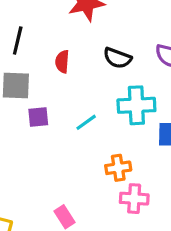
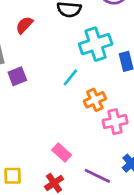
red semicircle: (62, 62) -> (24, 25), turned 54
cyan line: (86, 122) -> (70, 77), moved

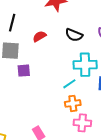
cyan line: (70, 77) -> (69, 84), moved

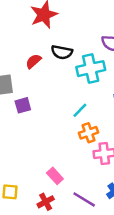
black semicircle: (74, 35) -> (62, 52), moved
cyan cross: (85, 65) -> (91, 69), moved

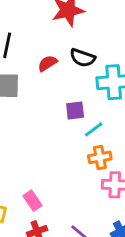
purple square: (23, 105) -> (75, 110), moved
pink rectangle: (55, 176) -> (33, 201), moved

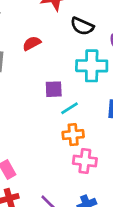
black semicircle: (83, 58) -> (82, 26), moved

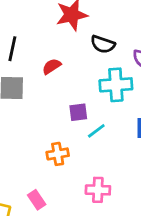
orange cross: (73, 135) -> (58, 154), moved
pink cross: (85, 161) -> (98, 190), moved

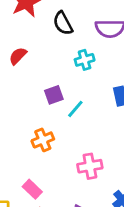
black semicircle: (103, 44) -> (63, 23), turned 55
cyan cross: (116, 85) -> (85, 60), size x0.6

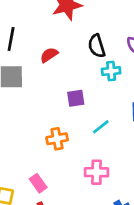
black semicircle: (63, 23) -> (97, 46), moved
cyan line: (75, 109) -> (101, 127), moved

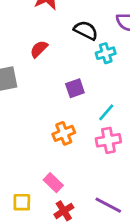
black semicircle: (97, 46) -> (86, 30), turned 145
pink cross: (97, 172) -> (108, 140), moved

